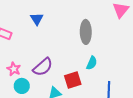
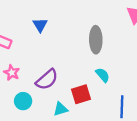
cyan semicircle: (92, 63) -> (103, 75), turned -64
pink star: (14, 69) -> (12, 73), moved

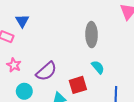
blue triangle: (40, 25) -> (22, 21), moved

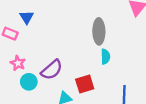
cyan semicircle: (98, 67) -> (105, 57), moved, turned 40
cyan circle: (24, 91) -> (29, 82), moved

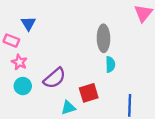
pink star: (18, 63) -> (19, 62), moved
cyan circle: (29, 82) -> (23, 86), moved

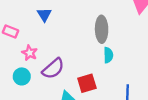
blue triangle: (28, 23) -> (44, 15), moved
pink star: (19, 62) -> (30, 53), moved

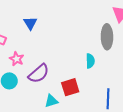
gray ellipse: (102, 29) -> (107, 37), moved

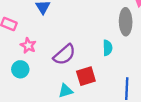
purple semicircle: (39, 74) -> (64, 55), moved

